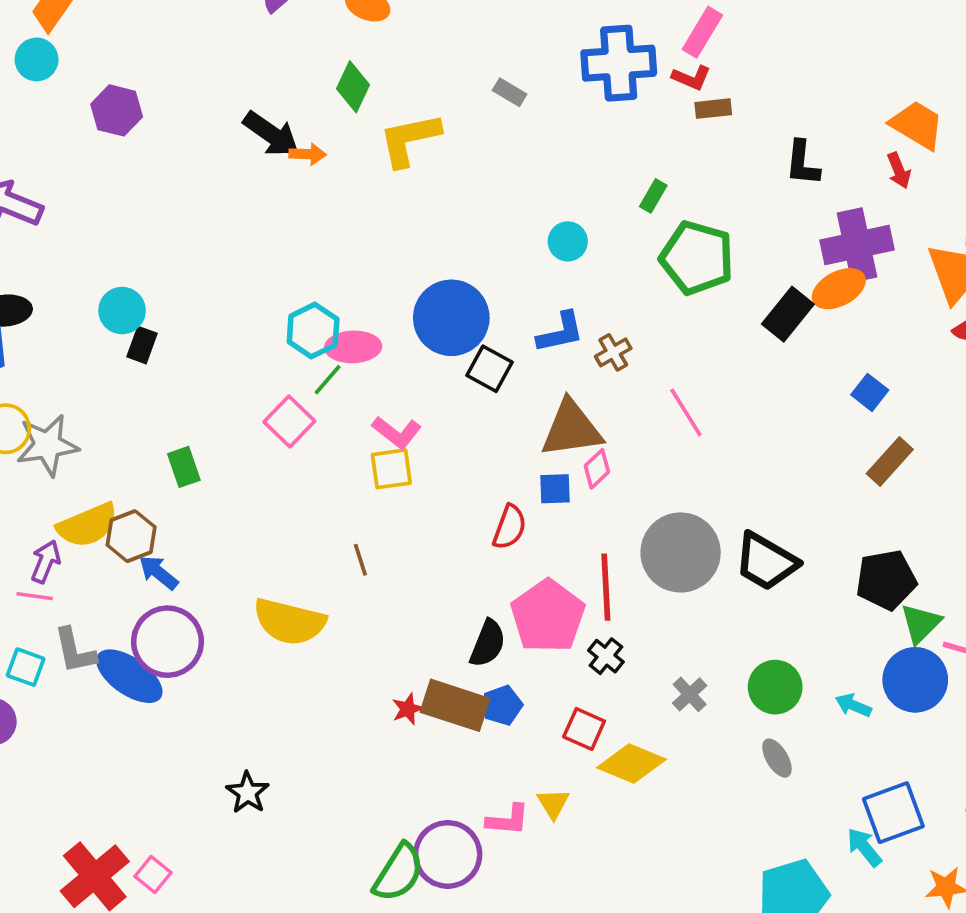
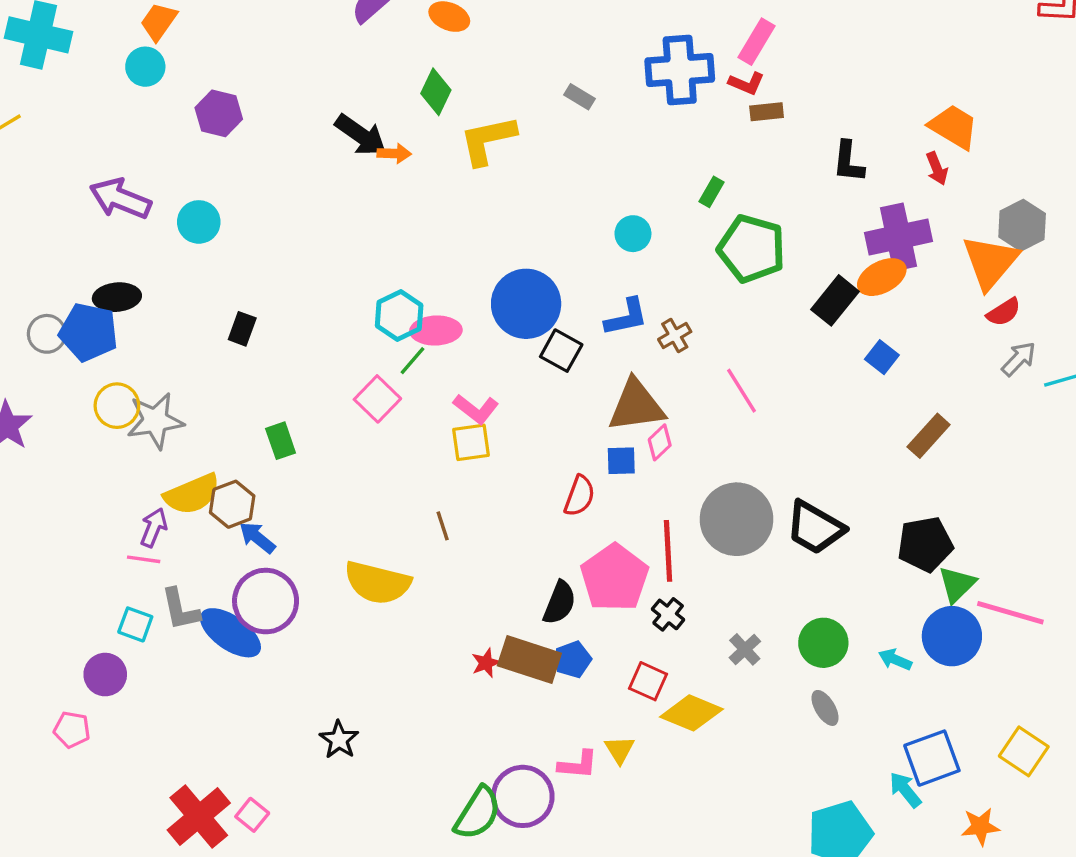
cyan circle: (122, 311) -> (199, 222), moved
blue square: (870, 392) -> (882, 357), moved

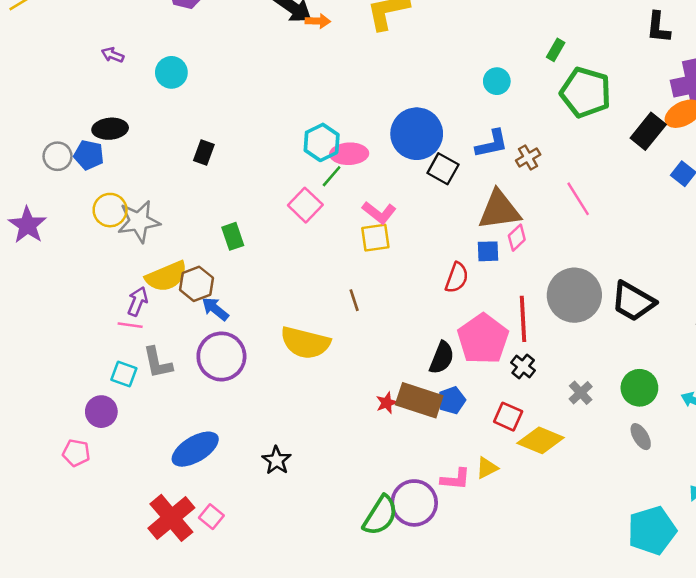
purple arrow: (120, 199) -> (113, 55), size x0.5
blue pentagon: (89, 332) -> (89, 155), size x0.7
blue ellipse: (230, 633) -> (195, 449), moved, turned -66
yellow triangle: (620, 750) -> (487, 468), turned 35

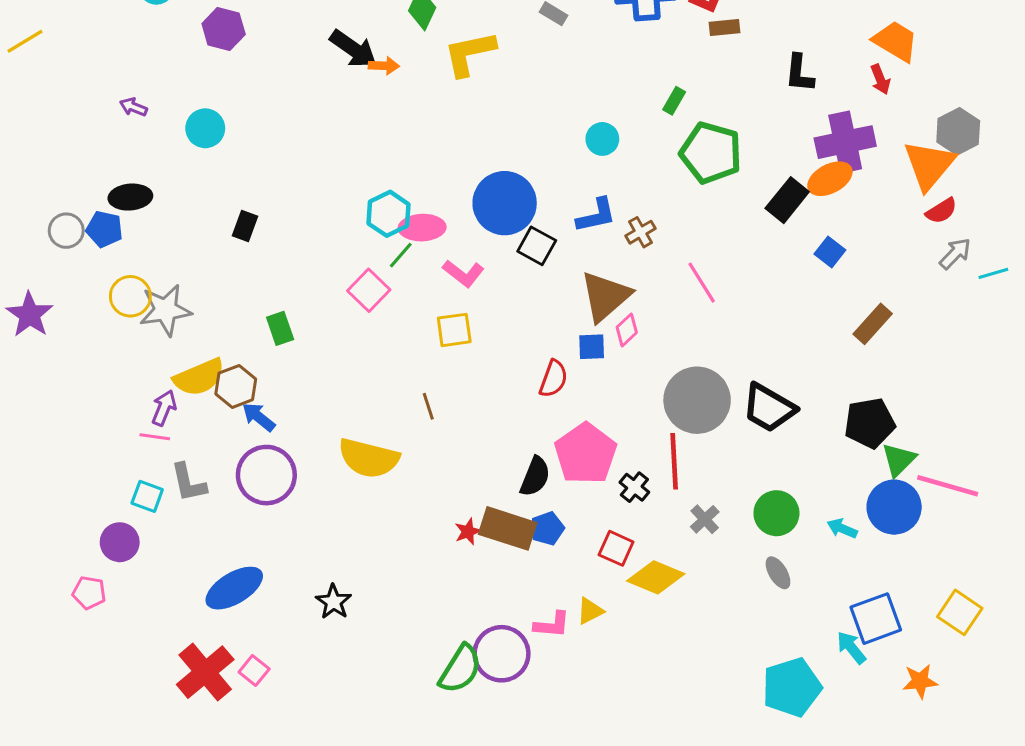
brown triangle: (499, 210) -> (605, 296), turned -33
pink L-shape: (379, 213) -> (463, 273), moved
red line: (523, 319) -> (674, 461), moved

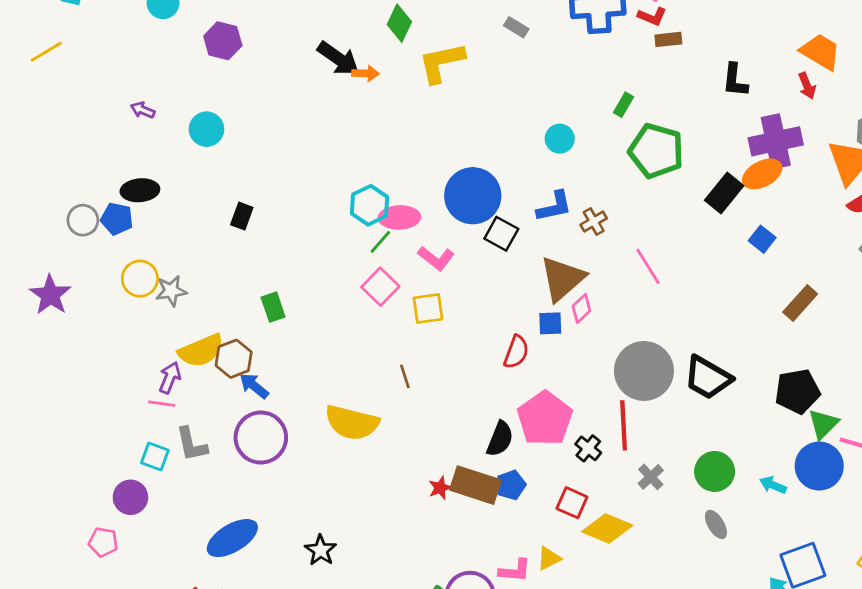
pink square: (369, 290) -> (380, 287), moved
gray star: (166, 310) -> (171, 291), size x0.7

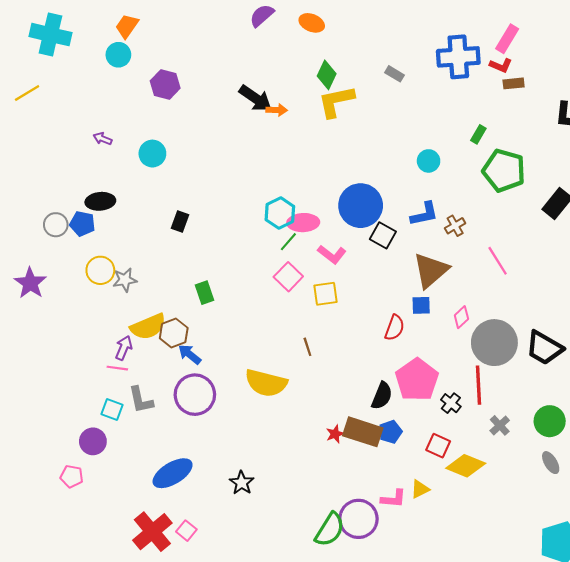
green diamond: (399, 23) -> (327, 75), moved
pink diamond: (581, 308) -> (461, 317), moved

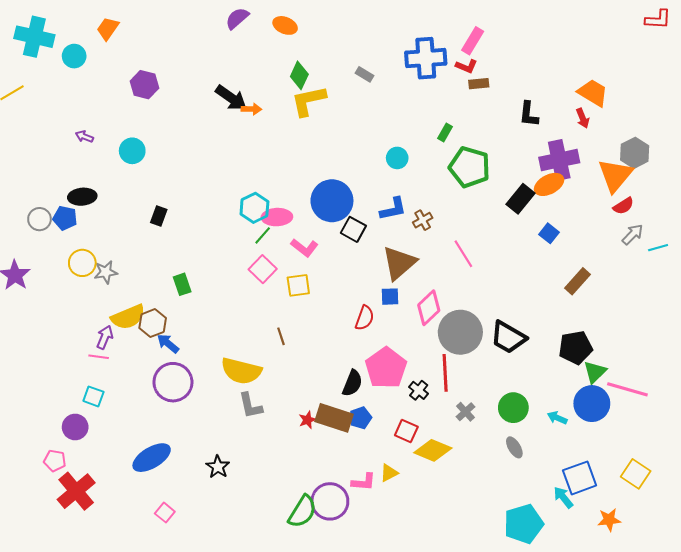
cyan circle: (118, 55) -> (74, 56), moved
pink diamond: (461, 317) -> (429, 308), size x1.6
gray L-shape: (141, 400) -> (250, 406), moved
red cross: (152, 532) -> (76, 491), moved

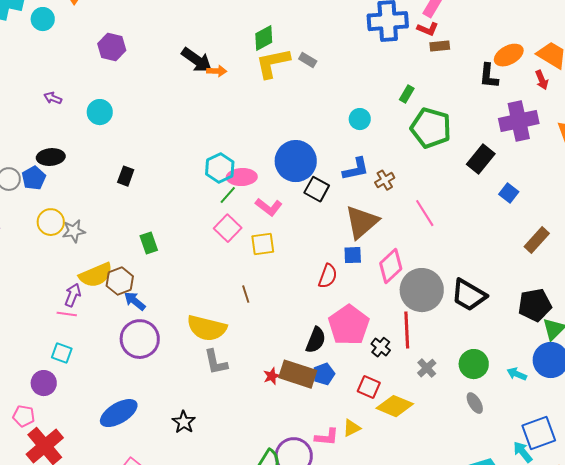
gray rectangle: (365, 74) -> (308, 60), moved
green diamond: (299, 75) -> (264, 38), turned 36
orange ellipse: (549, 184) -> (509, 55), moved
blue pentagon: (65, 218) -> (34, 178), turned 30

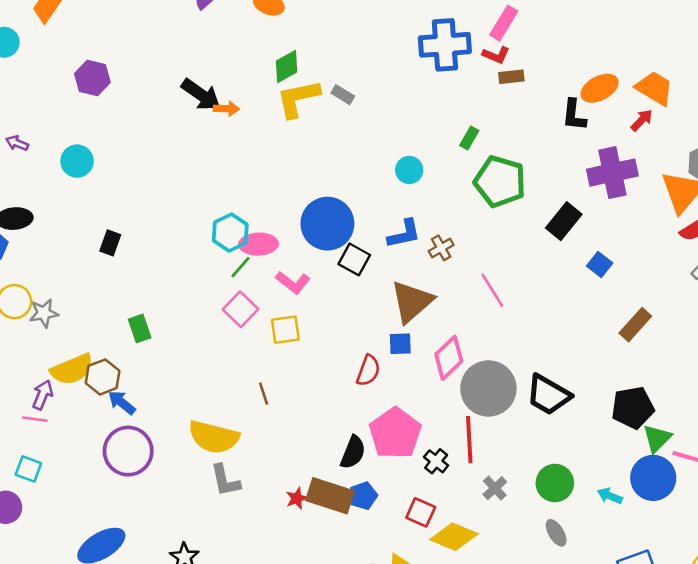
red arrow: (542, 80) -> (642, 120), turned -114

